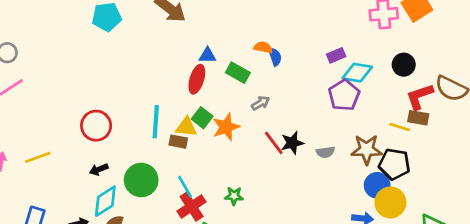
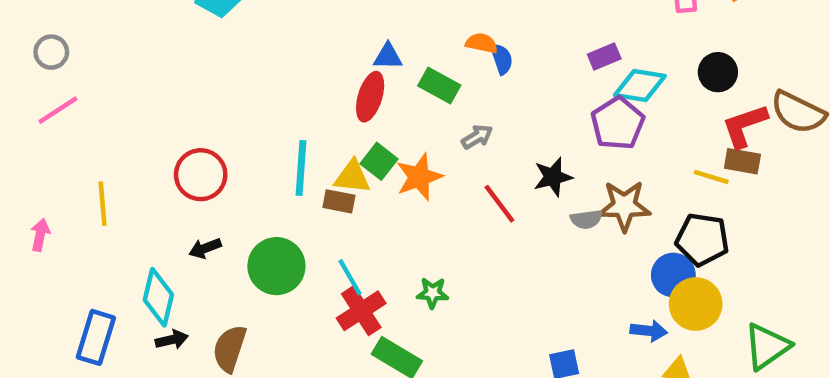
black star: (292, 143) -> (553, 177), moved
brown star: (367, 149) -> (624, 206), moved
yellow line: (38, 157) -> (103, 204), moved, turned -75
cyan diamond: (105, 201) -> (158, 297), moved, turned -44

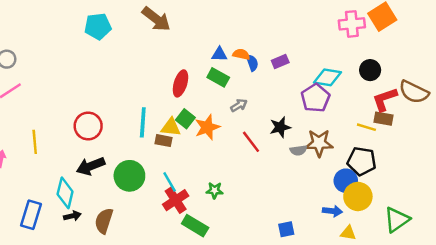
blue triangle: (388, 57) -> (219, 54), moved
purple rectangle: (604, 57) -> (280, 62), moved
black arrow: (205, 248) -> (91, 166), size x1.6

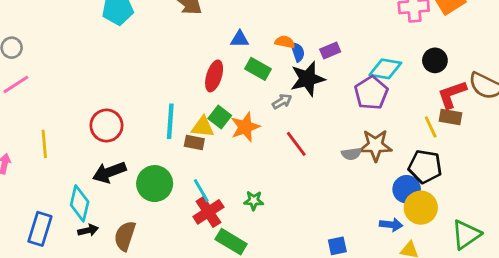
blue triangle: (219, 54) -> (240, 39), moved
black star: (280, 127) -> (308, 79), moved, size x1.4
yellow line: (366, 127) -> (431, 127), turned 48

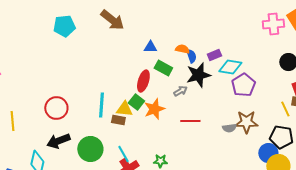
cyan diamond: (385, 69) -> (230, 67), moved
red ellipse: (214, 76) -> (143, 81), moved
red line: (296, 144) -> (190, 121), turned -54

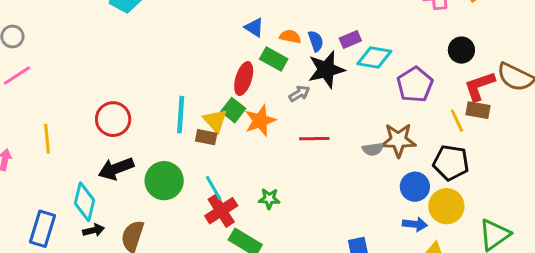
blue triangle: (150, 47) -> (254, 27), turned 32
orange semicircle: (182, 49) -> (290, 37), moved
purple pentagon: (243, 85) -> (415, 85), moved
yellow triangle: (124, 109) -> (215, 121), turned 42
blue circle: (268, 153) -> (415, 187), moved

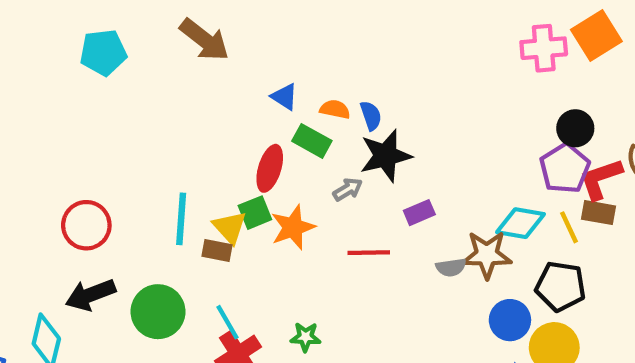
purple rectangle: (350, 40) -> (419, 213), moved
cyan diamond: (374, 58) -> (521, 223), moved
purple pentagon: (415, 85) -> (565, 168), moved
green square: (233, 110) -> (255, 213), turned 30

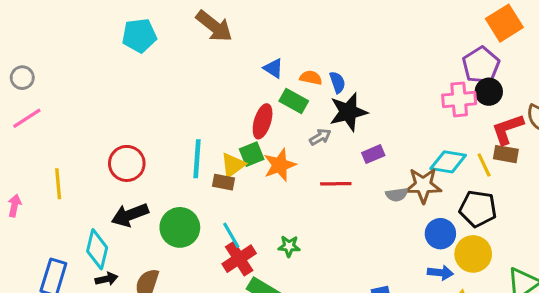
pink cross: (544, 48) -> (459, 99), moved
purple pentagon: (565, 168) -> (481, 65), moved
yellow triangle: (230, 227) -> (233, 165), turned 36

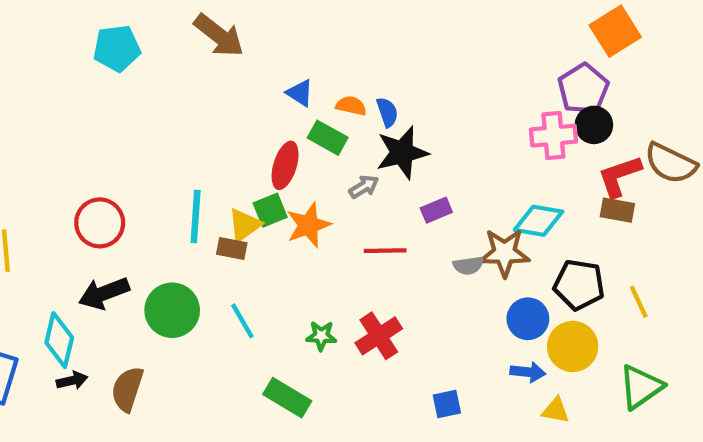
yellow line: (484, 165) -> (639, 302), moved
red cross: (239, 259) -> (379, 336), moved

